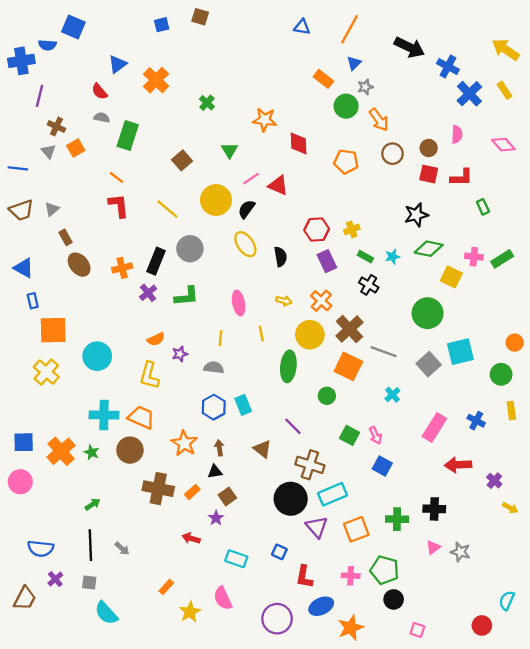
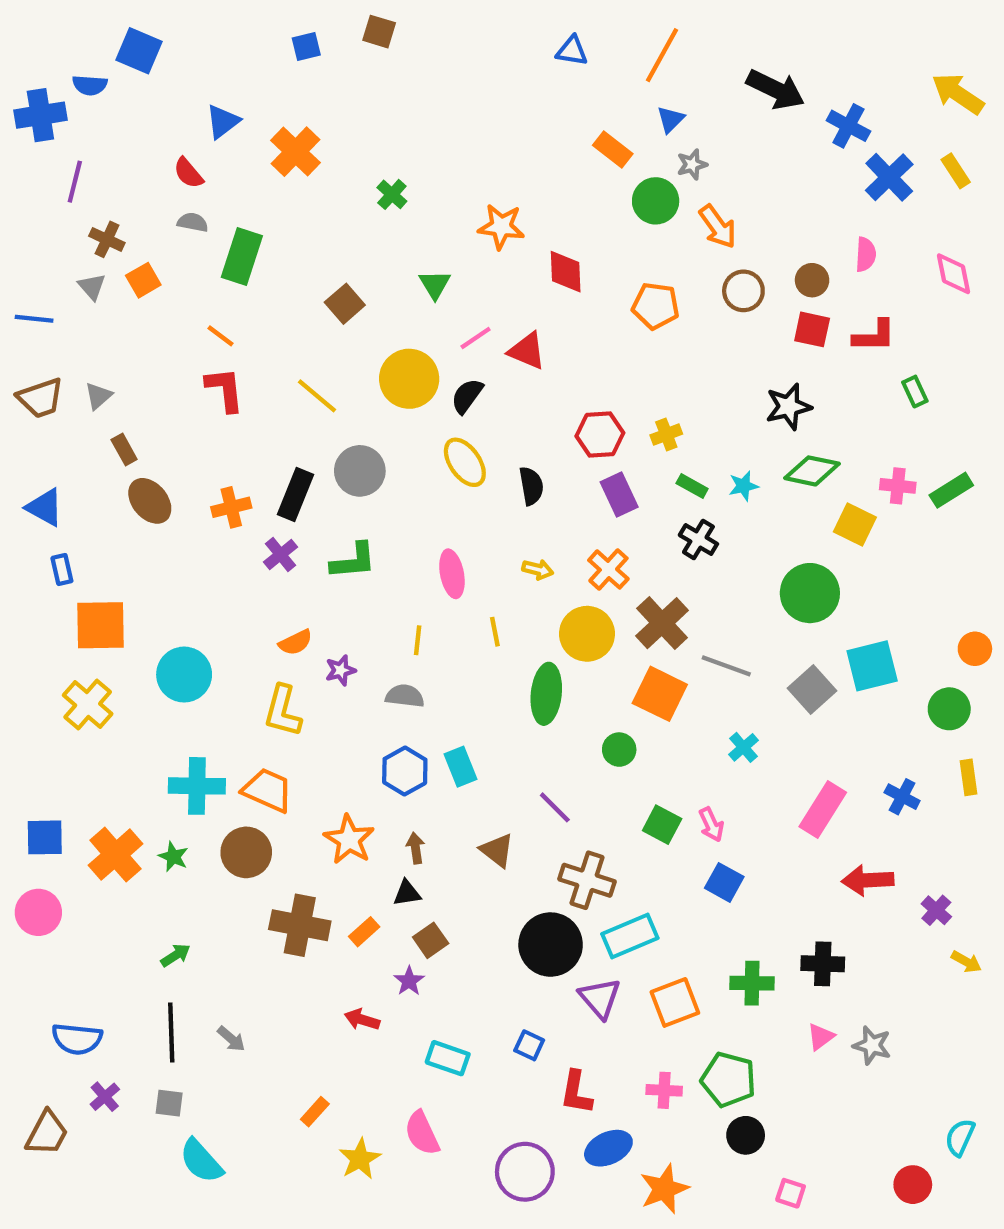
pink diamond: (503, 145) -> (953, 274), turned 30

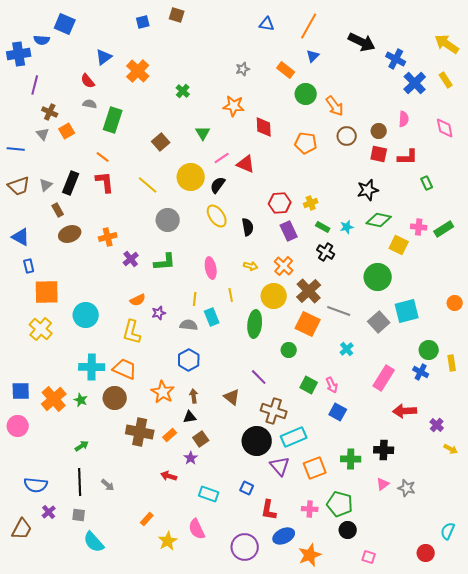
gray star: (692, 164) -> (243, 69), moved
black rectangle: (296, 494) -> (71, 183), moved
brown ellipse: (150, 501) -> (70, 234), turned -70
green circle: (949, 709) -> (429, 350), moved
cyan rectangle: (461, 767) -> (212, 317), moved

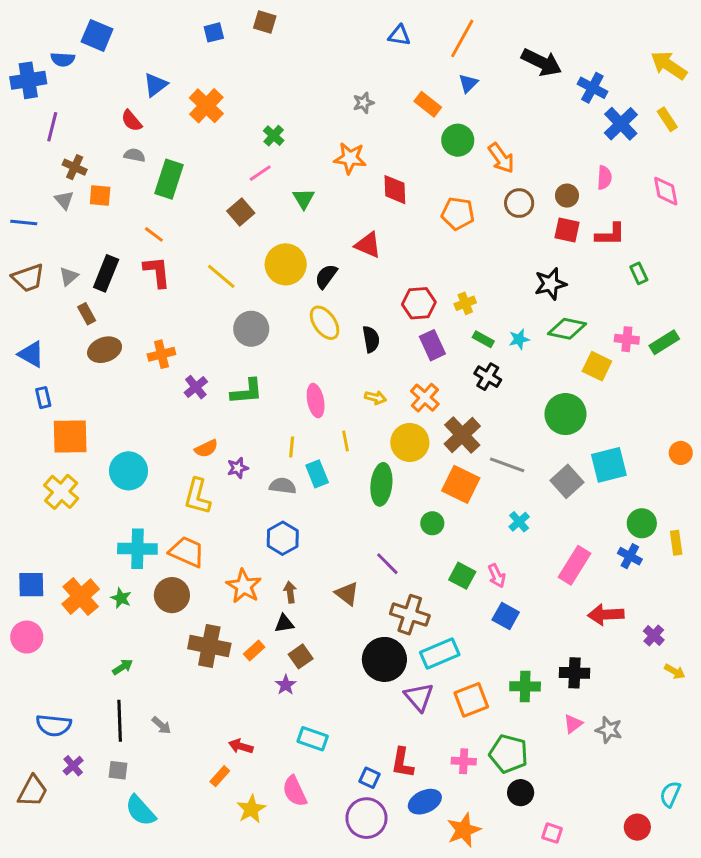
orange square: (67, 131) -> (100, 196), turned 35
pink line: (222, 158) -> (260, 173), moved
red arrow: (169, 476) -> (241, 746), moved
blue square: (247, 488) -> (369, 778), moved

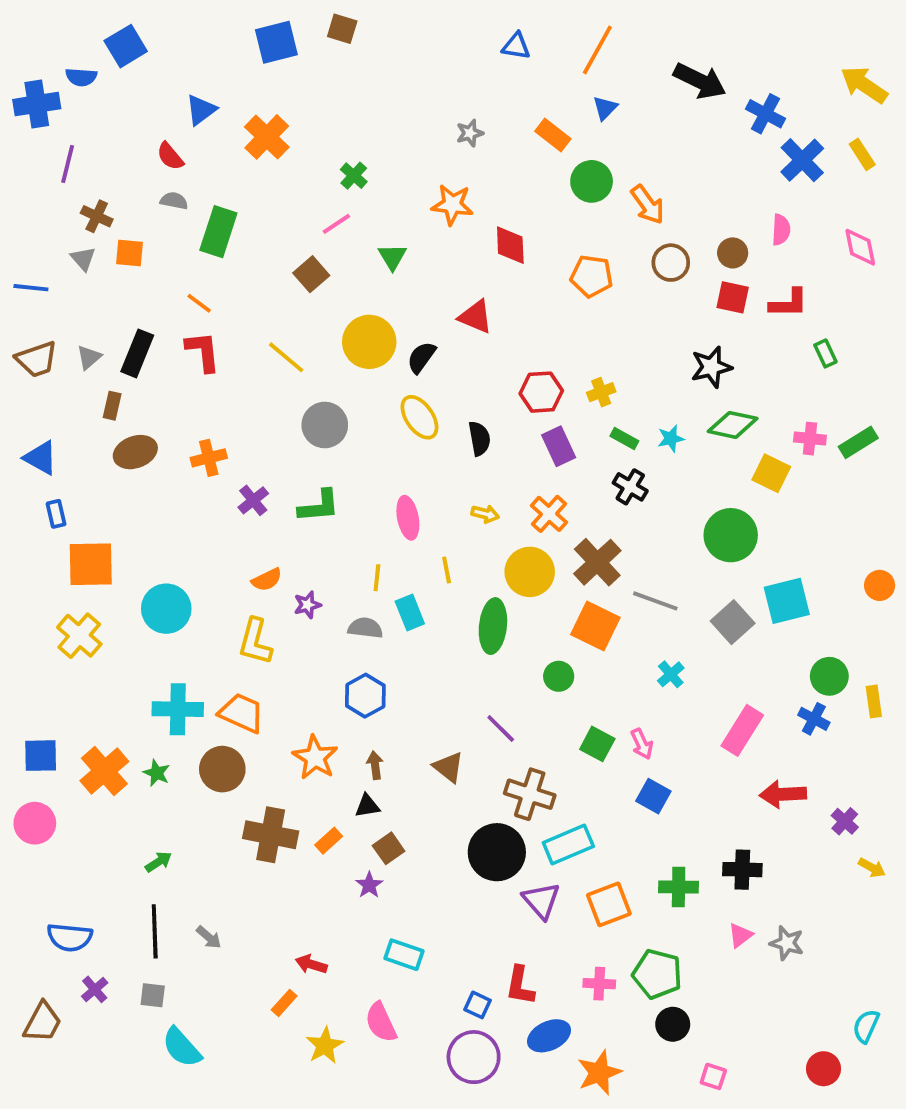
blue square: (214, 32) -> (276, 42), size x1.6
blue square: (97, 35) -> (126, 46), turned 36
brown rectangle: (87, 314) -> (112, 406), turned 42

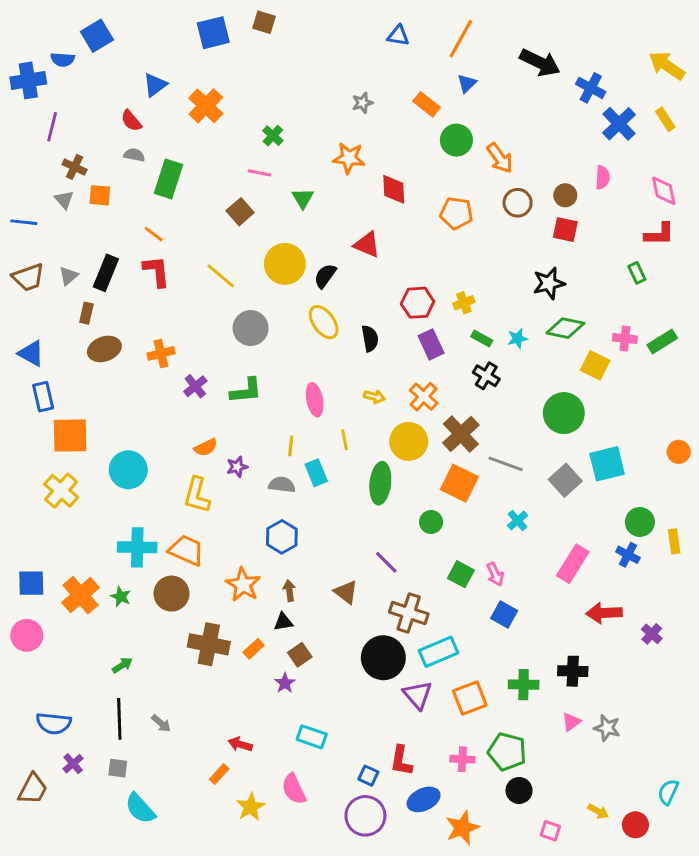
pink line: (336, 224) -> (259, 173), turned 45
red L-shape: (789, 303) -> (659, 234), moved
blue rectangle: (56, 514) -> (43, 397), size x1.4
yellow arrow: (872, 868) -> (598, 811), moved

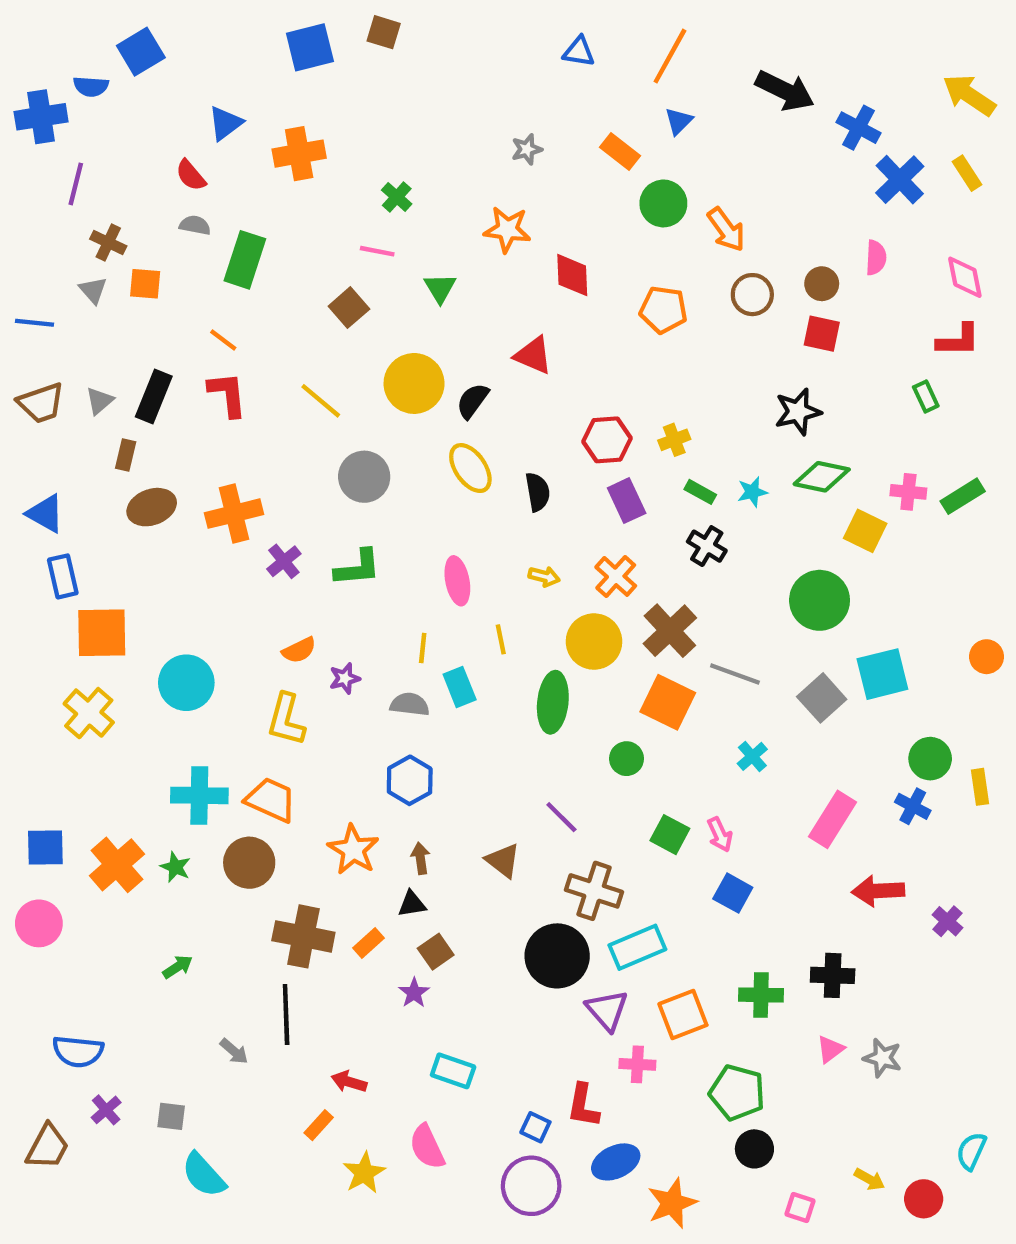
orange cross: (206, 106) -> (299, 154), turned 36
orange cross: (161, 353) -> (234, 514), size x1.4
black line: (119, 719) -> (286, 1014), moved
pink cross: (462, 759) -> (637, 1064), moved

